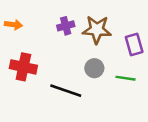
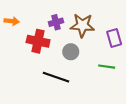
red cross: (23, 67) -> (38, 41), moved
gray circle: (94, 68) -> (71, 52), moved

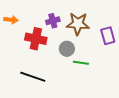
green line: (107, 67) -> (81, 63), moved
black line: (56, 77) -> (33, 77), moved

